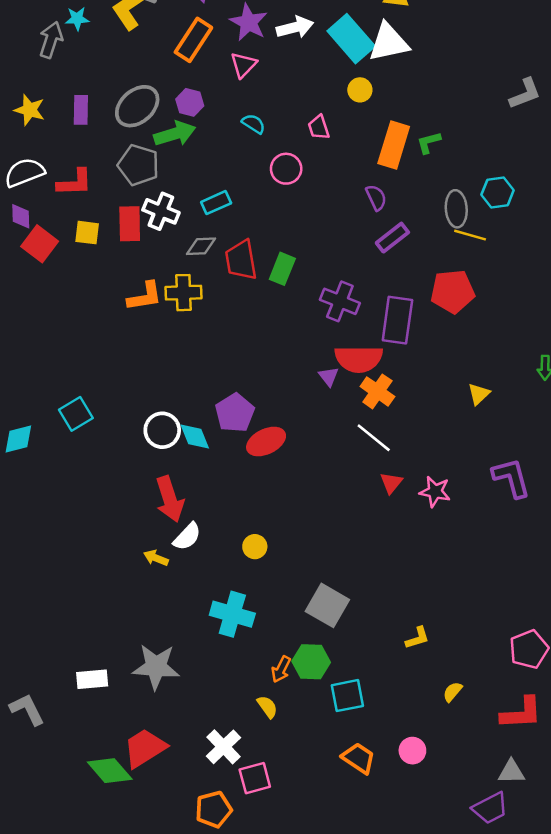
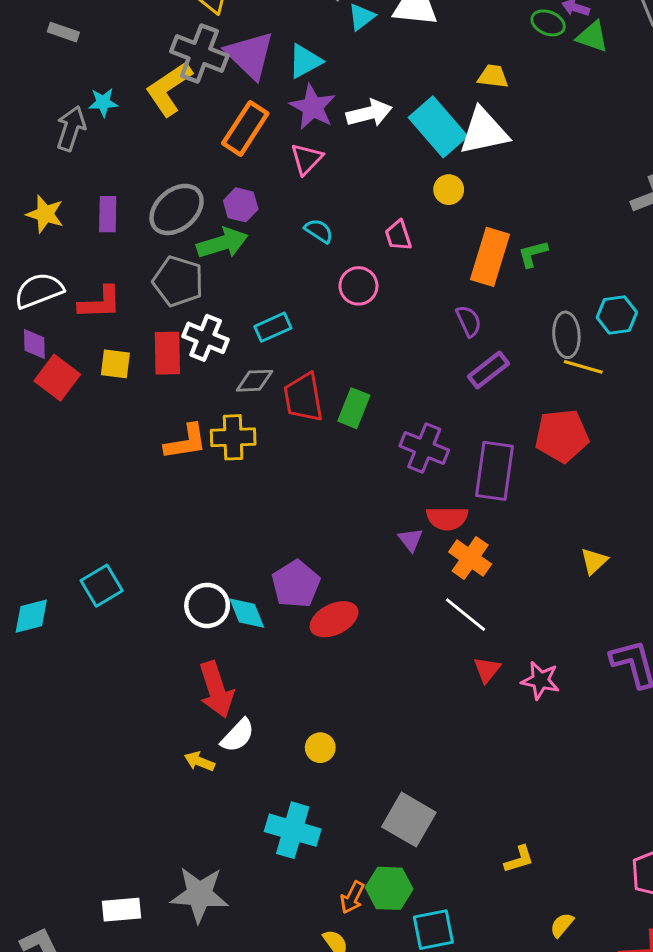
red semicircle: (359, 359) -> (447, 518), size x0.7

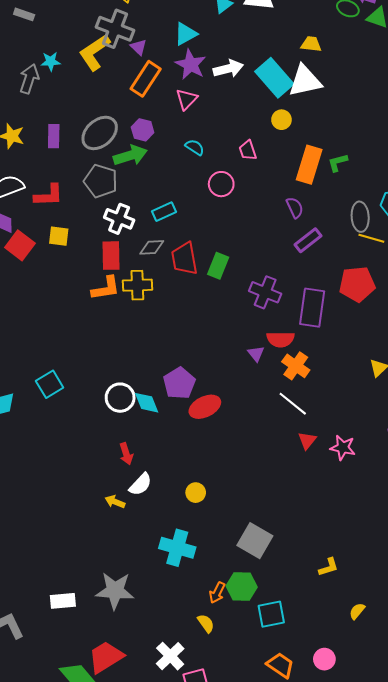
purple triangle: (250, 55) -> (138, 47), moved, size x0.5
red rectangle: (167, 353) -> (111, 256), moved
red arrow: (216, 690) -> (126, 454), size x0.6

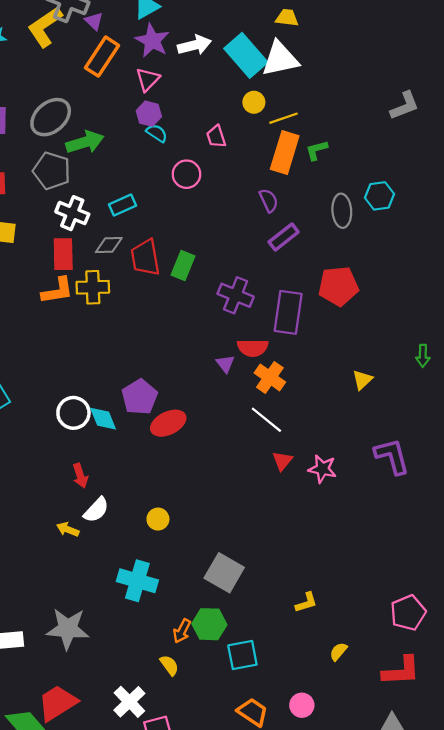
purple hexagon: (143, 130) -> (149, 114), moved
yellow line: (371, 238) -> (284, 118), moved, turned -35

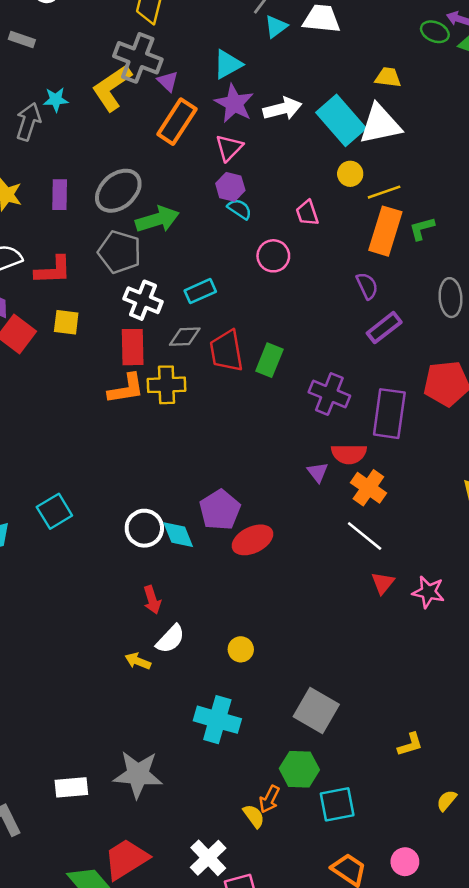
orange arrow: (182, 631) -> (269, 799), moved

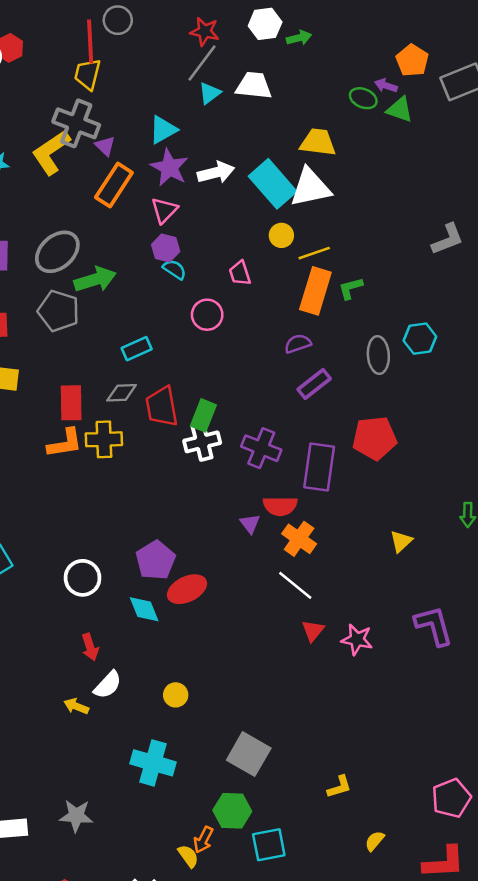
yellow trapezoid: (388, 77) -> (318, 142), size x1.4
purple semicircle: (367, 286) -> (298, 344), turned -84
white cross: (143, 300) -> (202, 442), moved, turned -36
cyan diamond: (178, 535) -> (144, 609), moved
gray star: (138, 774) -> (76, 816), size x0.7

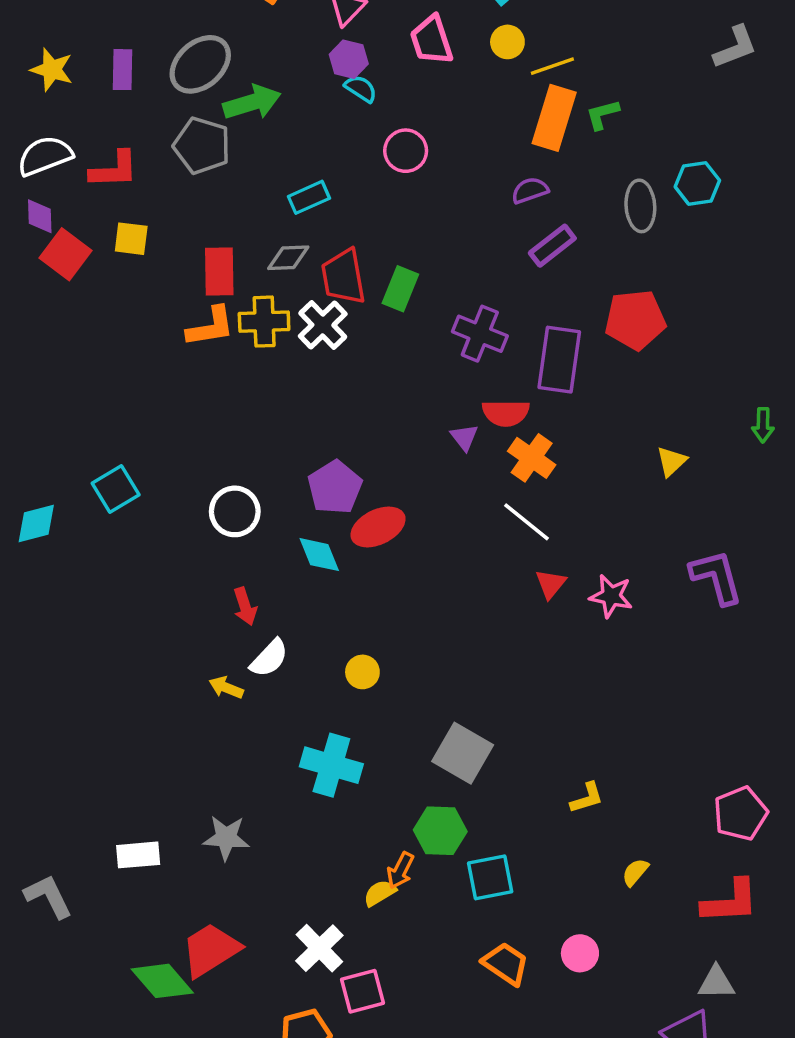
pink trapezoid: (240, 273) -> (432, 40), moved, size x1.4
white cross: (202, 442) -> (323, 325), moved, turned -30
yellow semicircle: (188, 856) -> (380, 893), turned -85

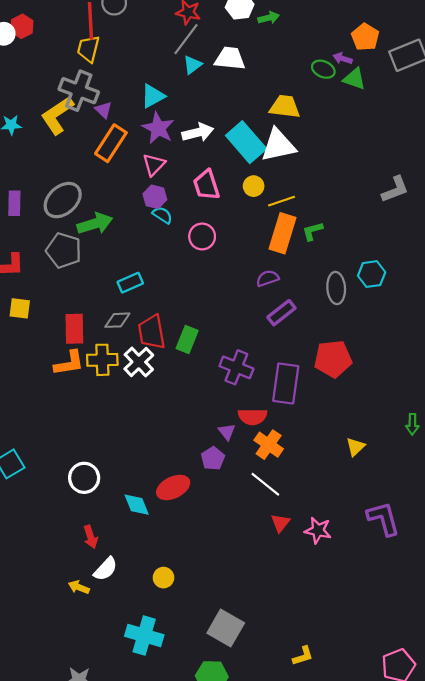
pink circle: (406, 151) -> (202, 237), moved
purple pentagon: (335, 487) -> (213, 459), moved, size x0.7

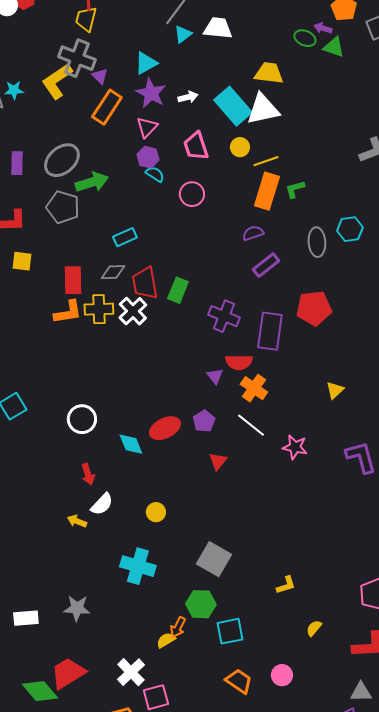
white arrow: (198, 132) -> (188, 97), size x0.7
purple pentagon: (213, 459) -> (204, 421), moved
red triangle: (280, 523) -> (218, 461), moved
pink star: (318, 530) -> (295, 447), moved

